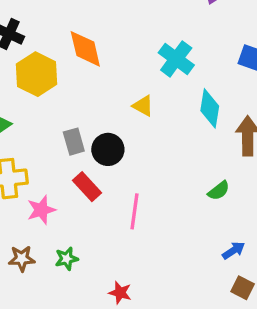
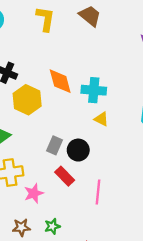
cyan cross: (176, 59) -> (94, 90), moved, turned -30
gray rectangle: (74, 142) -> (54, 145), turned 42

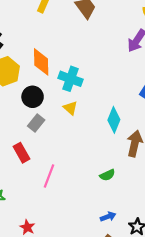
gray rectangle: (54, 145) -> (36, 123), moved
black circle: (78, 150) -> (33, 97), moved

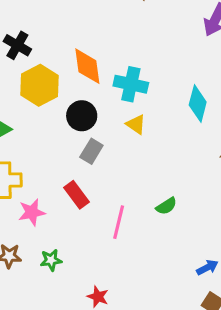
cyan diamond: (114, 120) -> (198, 104), moved
green semicircle: (107, 175) -> (166, 206), moved

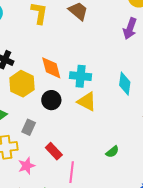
yellow triangle: (136, 124) -> (87, 102), size x1.5
gray rectangle: (91, 151) -> (29, 127), moved
pink line: (119, 222) -> (72, 172), moved

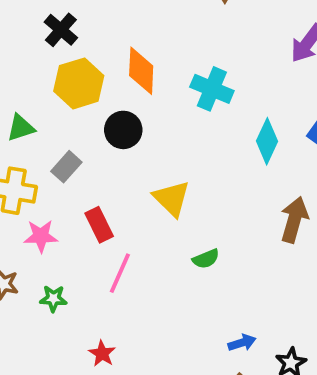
cyan cross: (81, 76) -> (212, 89), moved
yellow triangle: (87, 102) -> (172, 198), moved

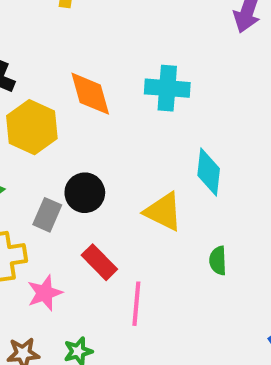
black circle: (123, 130) -> (85, 193), moved
cyan diamond: (267, 141) -> (209, 172), moved
green semicircle: (206, 259) -> (218, 261), turned 128

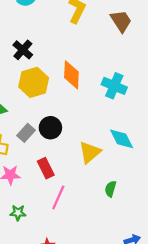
cyan diamond: (209, 172) -> (122, 139), turned -52
yellow triangle: (163, 212) -> (90, 152), turned 35

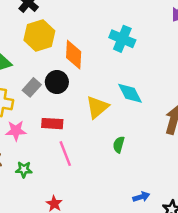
orange diamond: (71, 75) -> (74, 55), moved
red rectangle: (46, 168) -> (52, 124), turned -60
pink line: (58, 197) -> (65, 154), turned -45

